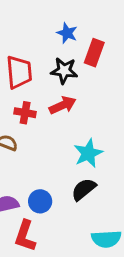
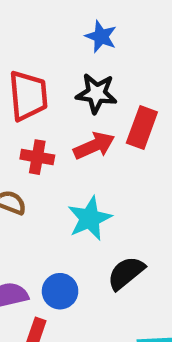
red rectangle: (94, 53) -> (142, 127), moved
cyan star: (88, 153) -> (90, 218), moved

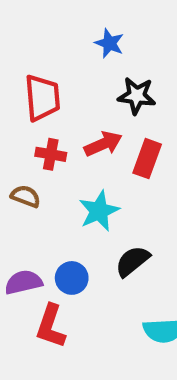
black star: (96, 93) -> (137, 96), moved
red rectangle: (142, 127) -> (147, 159), moved

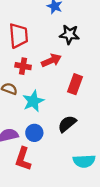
red rectangle: (147, 159) -> (75, 84), moved
cyan star: (99, 211) -> (33, 101), moved

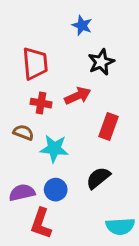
black star: (69, 34) -> (101, 62), turned -30
cyan star: (33, 101) -> (54, 149), turned 30

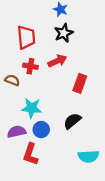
black star: (101, 62) -> (64, 33), moved
brown semicircle: (23, 132) -> (12, 80), moved
cyan star: (54, 149) -> (32, 108), moved

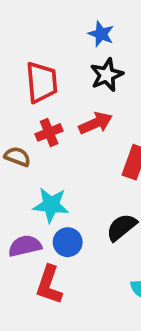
red cross: (30, 66) -> (49, 132), turned -32

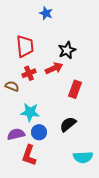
blue star: (101, 34) -> (46, 13), moved
black star: (107, 75) -> (67, 50), moved

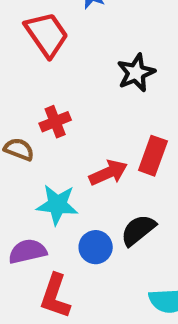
red trapezoid: (25, 46) -> (47, 34), moved, turned -30
red arrow: (54, 68) -> (108, 173), moved
blue circle: (39, 132) -> (96, 247), moved

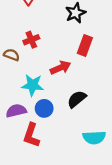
red rectangle: (153, 156) -> (85, 46), moved
blue circle: (96, 247) -> (44, 108), moved

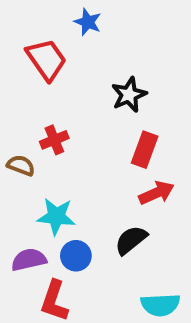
red arrow: (60, 68) -> (156, 193), moved

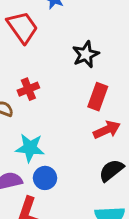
black semicircle: (131, 240) -> (111, 170), moved

